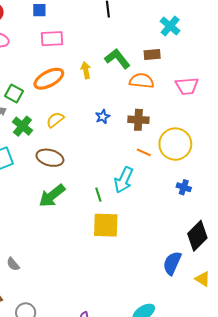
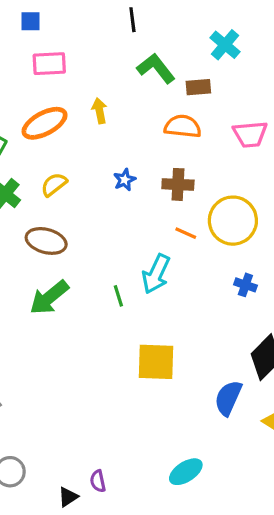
green L-shape: (117, 59) -> (156, 68), moved
yellow square: (106, 225) -> (156, 362), moved

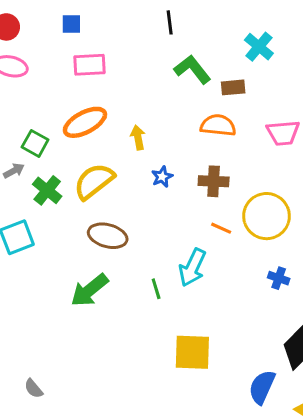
yellow arrow: (99, 111) -> (138, 137), moved
yellow semicircle: (54, 184) -> (94, 181), size x1.6
brown ellipse: (46, 241) -> (108, 236), moved

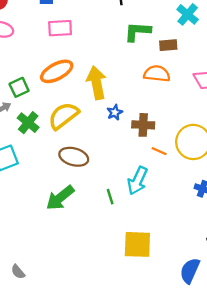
green L-shape: (192, 69) -> (137, 32), turned -48
yellow arrow: (138, 137) -> (96, 83), size x1.8
green square: (35, 143) -> (19, 87), turned 36
brown cross: (214, 181) -> (143, 125), moved

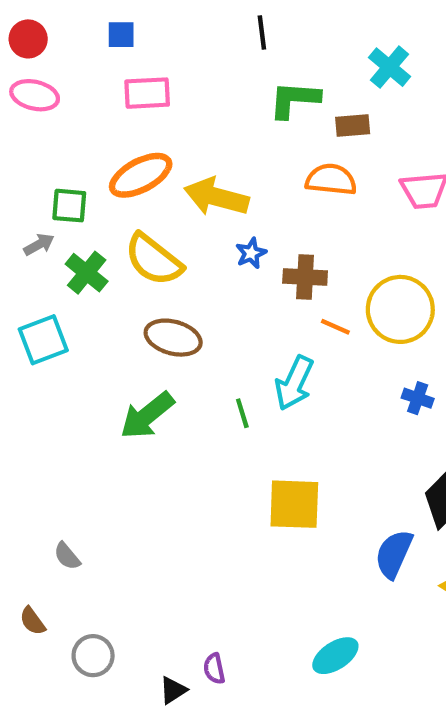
yellow arrow: (96, 83) -> (216, 197), turned -64
green square: (19, 87) -> (69, 206), turned 30
yellow semicircle: (63, 116) -> (154, 260), turned -104

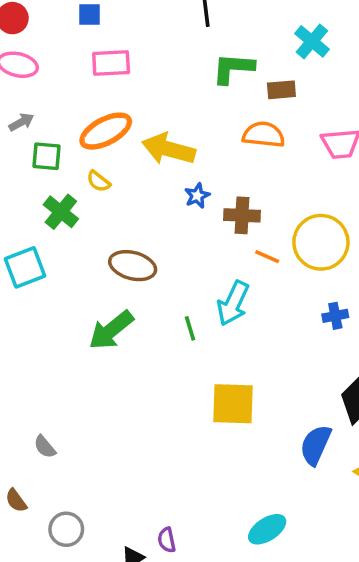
gray arrow: (39, 245) -> (21, 122), moved
yellow semicircle: (154, 260) -> (99, 181), moved, size x0.5
blue cross: (418, 398) -> (335, 316), turned -30

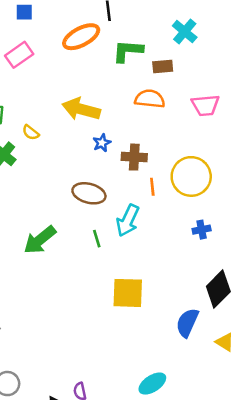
pink rectangle: (111, 63) -> (19, 55), moved, turned -32
orange ellipse: (106, 131) -> (81, 37), moved
orange line: (267, 257) -> (152, 187), turned 60
brown ellipse: (133, 266) -> (89, 193), moved

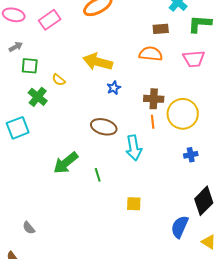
green L-shape: (128, 51) -> (200, 24), moved
brown cross: (134, 157) -> (154, 99), moved
cyan arrow: (128, 220) -> (134, 148), turned -35
green line: (97, 239) -> (98, 175), moved
yellow square: (128, 293) -> (134, 204), size x0.6

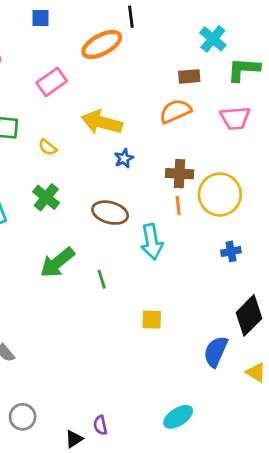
pink rectangle: (50, 20) -> (52, 82), moved
orange semicircle: (151, 54) -> (175, 111), turned -30
green cross: (38, 97) -> (46, 197), moved

